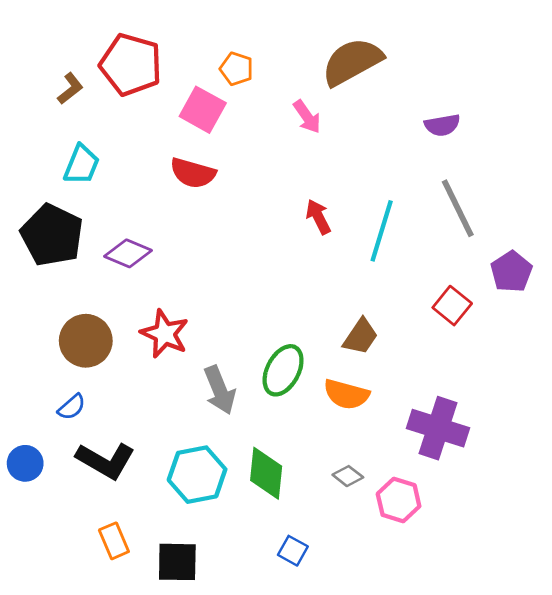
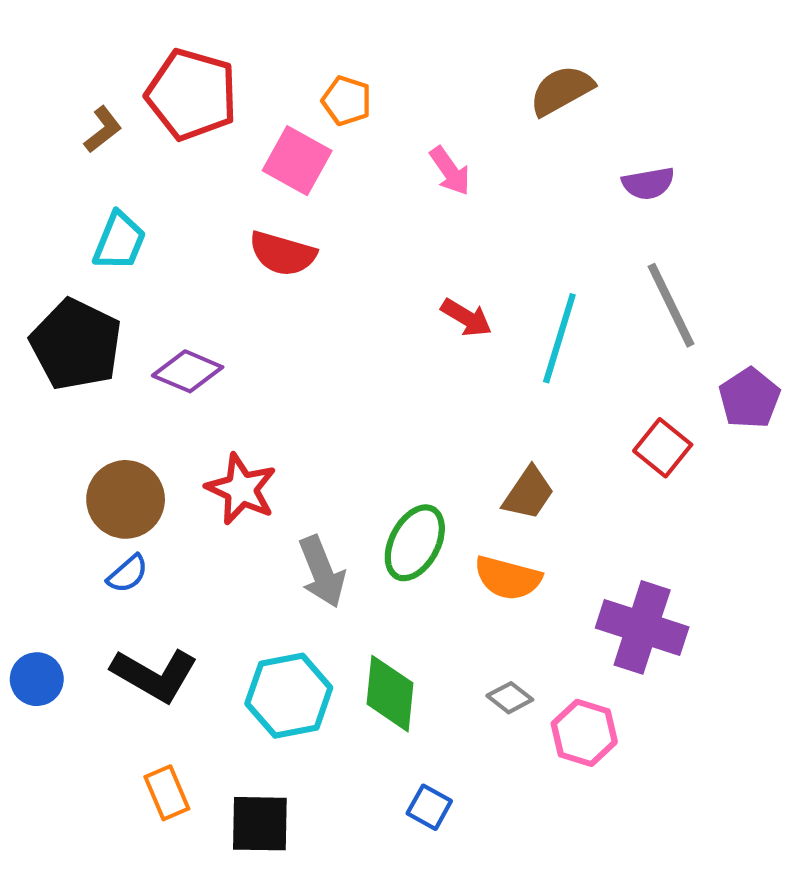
brown semicircle: (352, 62) -> (561, 90), moved, size x0.7
red arrow: (318, 217) -> (466, 318), turned 148
blue semicircle: (72, 407) -> (128, 574), moved

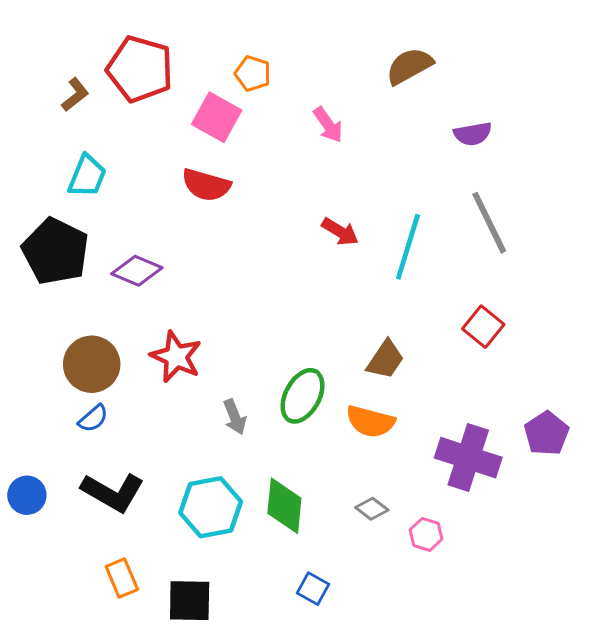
purple pentagon: (749, 398) -> (546, 433), moved
gray arrow: (322, 572) -> (235, 417), size x0.7
pink hexagon: (584, 733) -> (426, 534), size x0.7

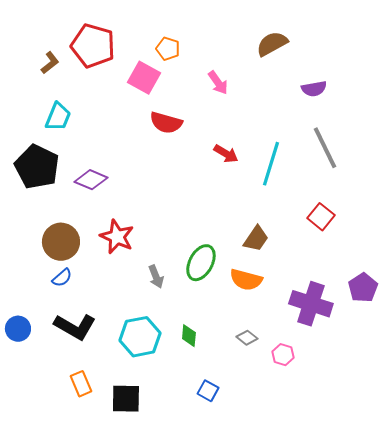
red semicircle: (206, 185) -> (166, 123), moved
green diamond: (284, 506) -> (189, 336), size x0.6

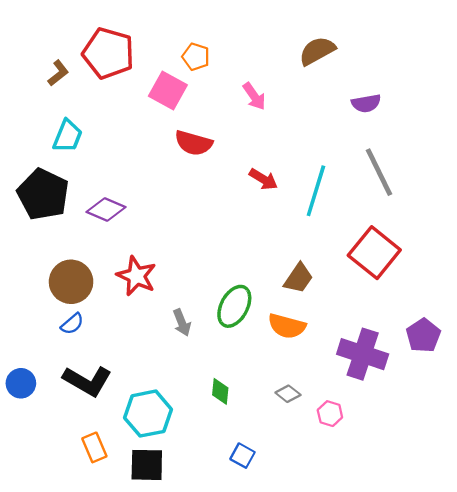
red square: (321, 217) -> (374, 253), size x1.6
cyan hexagon: (140, 337) -> (148, 414), moved

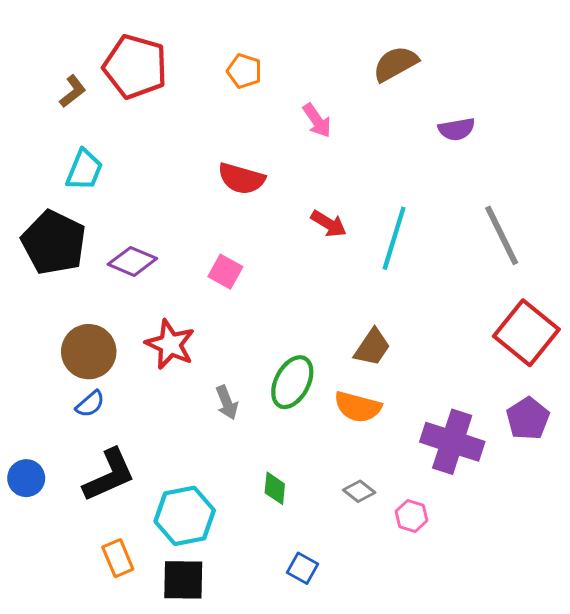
pink square: (168, 91) -> (225, 272), moved, size x0.7
gray line: (379, 172) -> (502, 235), moved
red square: (374, 253) -> (526, 333), moved
black L-shape: (87, 381) -> (109, 475), turned -54

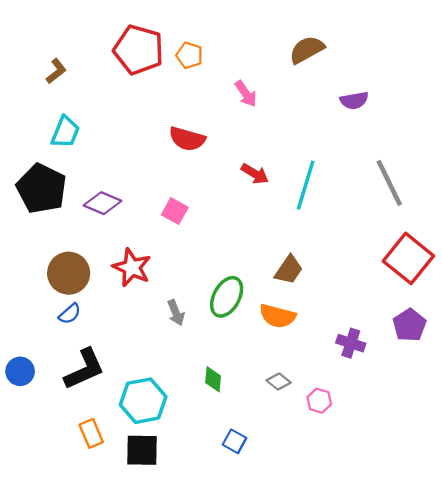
red pentagon: (135, 67) -> (139, 50), moved
purple cross: (452, 442) -> (351, 343), size x0.6

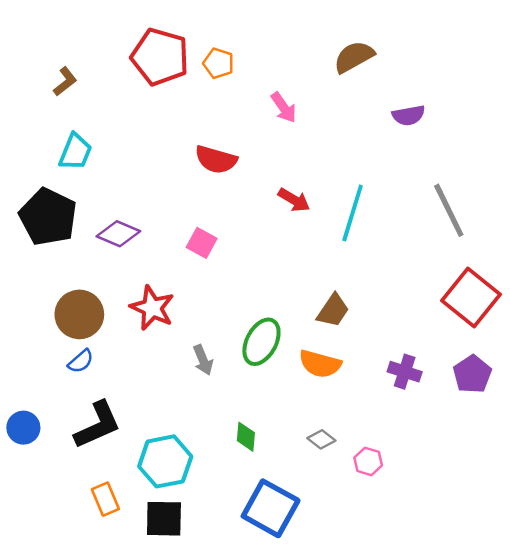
purple cross: (351, 343) -> (405, 372), moved
blue square: (235, 441) -> (271, 508), size x2.0

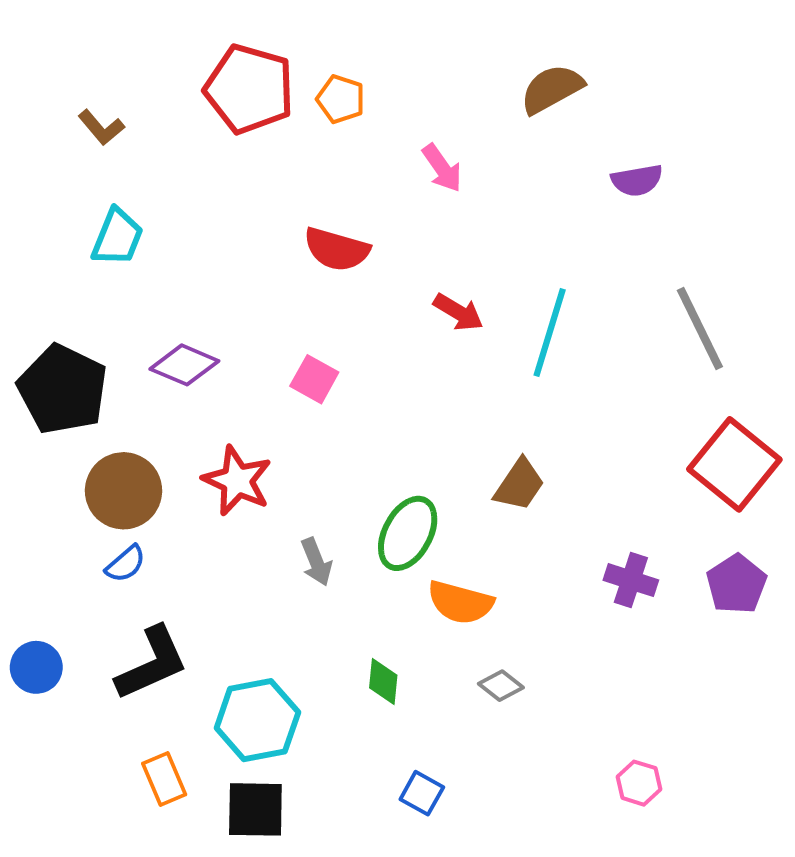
brown L-shape: (65, 82) -> (101, 128), turned 88
black pentagon: (48, 217) -> (63, 389), moved
orange semicircle: (320, 364) -> (460, 602), moved
pink hexagon: (368, 461) -> (639, 783), moved
blue square: (271, 508) -> (422, 793), size x0.5

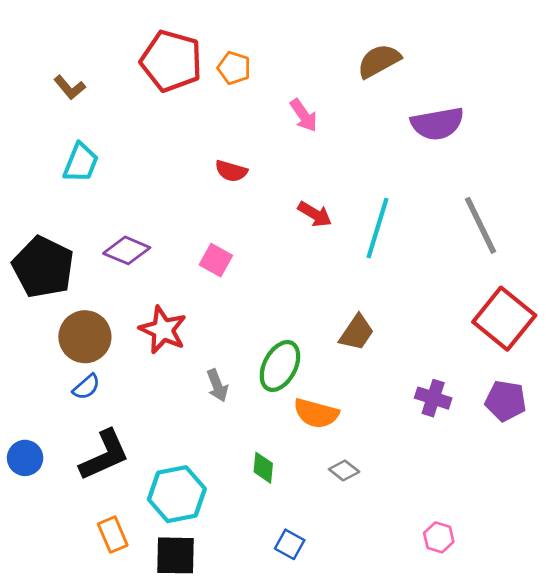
purple semicircle: (637, 180) -> (437, 124), size x1.5
red semicircle: (337, 249) -> (231, 171), size x0.7
purple pentagon: (736, 584) -> (506, 401), turned -30

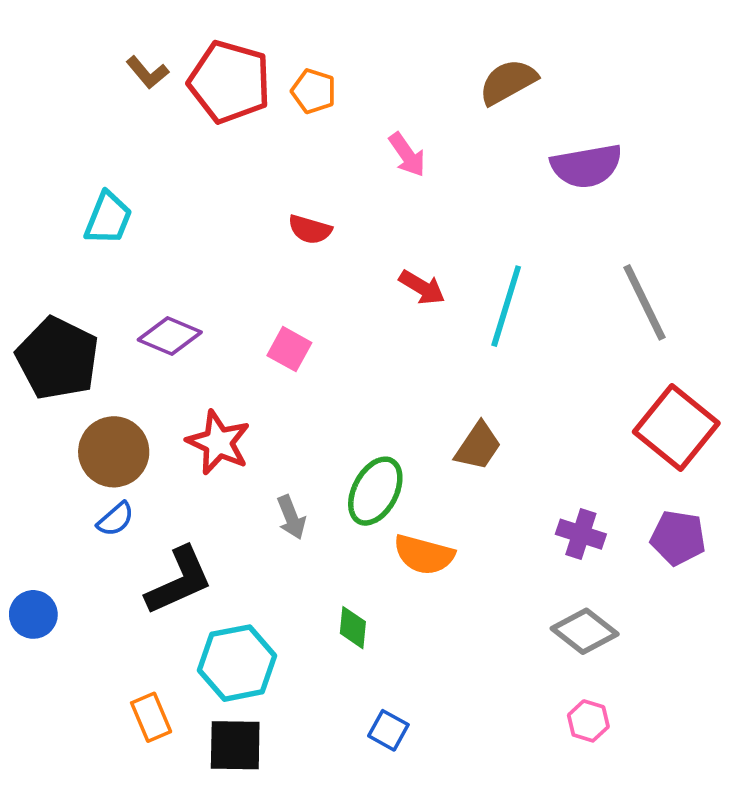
brown L-shape: (70, 87) -> (147, 72), moved
black L-shape: (104, 455) -> (179, 581), moved
gray diamond: (344, 470) -> (585, 631), moved, size x1.6

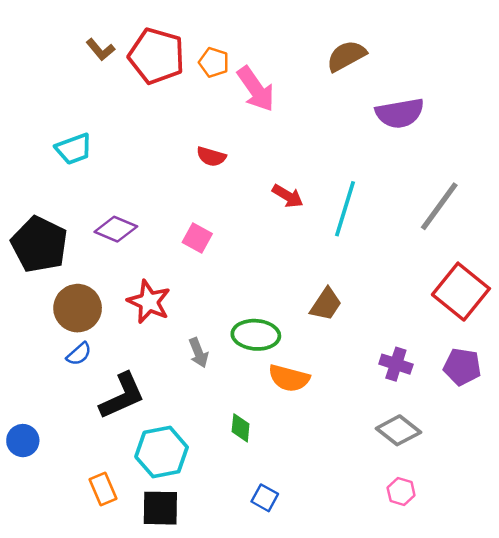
pink arrow: (407, 155) -> (256, 89), moved, size x1.5
cyan trapezoid: (108, 218) -> (74, 149), turned 48
gray line: (644, 302) -> (439, 206), turned 62
green ellipse: (375, 491) -> (256, 335), turned 66
blue circle: (33, 614) -> (23, 441), moved

